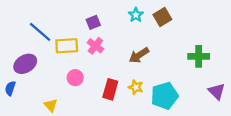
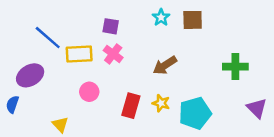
brown square: (162, 17) -> (193, 20), turned 30
purple square: (93, 22) -> (111, 26), turned 32

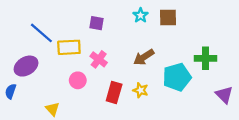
pink cross: (113, 54) -> (99, 59), moved
cyan pentagon: (195, 113) -> (177, 77), moved

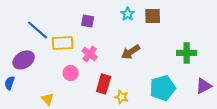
cyan pentagon: (177, 77) -> (163, 88), moved
yellow star: (141, 90) -> (122, 97), moved
purple triangle: (224, 95) -> (204, 86), turned 48

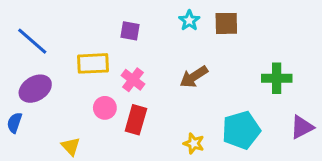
blue line: (38, 30) -> (32, 41), moved
red rectangle: (104, 84) -> (136, 120), moved
yellow star: (122, 97) -> (194, 143), moved

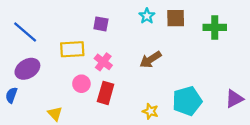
green cross: (277, 78) -> (215, 27), moved

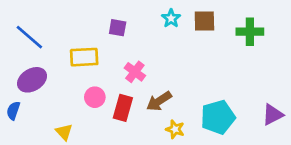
brown arrow: (150, 60) -> (159, 101), moved
pink cross: (103, 62) -> (135, 72), moved

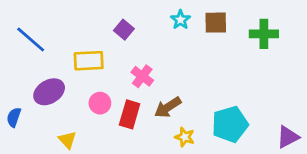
purple square: (118, 28) -> (124, 30), turned 30
purple ellipse: (32, 80) -> (49, 92), moved
purple triangle: (273, 115) -> (288, 137), moved

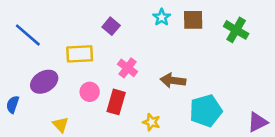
green cross: (264, 34) -> (236, 30), turned 30
brown arrow: (168, 107) -> (173, 80), moved, turned 40
yellow star: (185, 137) -> (152, 122), moved

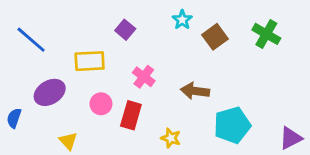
brown square: (193, 20) -> (215, 37), moved, turned -35

